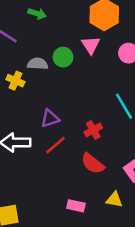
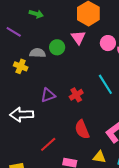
red cross: (93, 130) -> (76, 95), moved
red line: (56, 145) -> (48, 144), moved
red semicircle: (93, 164) -> (82, 129), turned 30

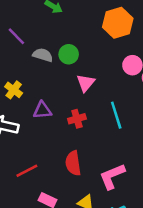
purple line: (14, 32) -> (16, 36), moved
pink triangle: (78, 37) -> (86, 83), moved
yellow cross: (21, 66) -> (14, 90), moved

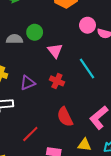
red cross: (77, 119) -> (57, 81), turned -32

